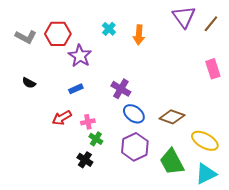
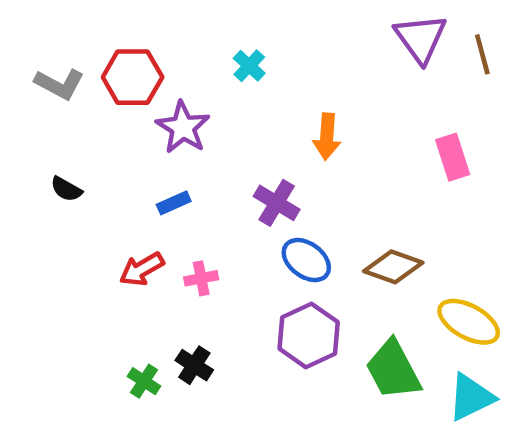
brown line: (211, 24) -> (482, 54), turned -54
orange arrow: (139, 35) -> (327, 137), moved
pink rectangle: (213, 69) -> (453, 157), moved
green cross: (96, 139) -> (144, 381), moved

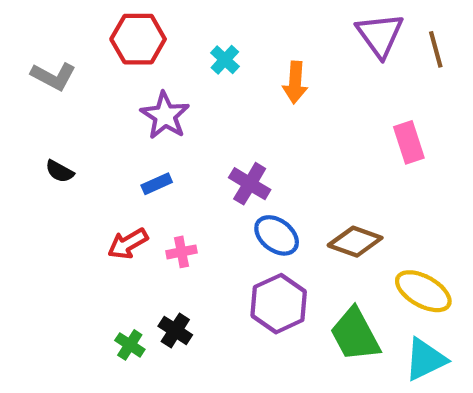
red hexagon: (133, 77) -> (138, 39), moved
orange arrow: (327, 137) -> (295, 82), moved

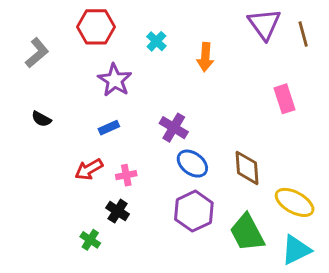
gray L-shape: (53, 76) -> (37, 53), turned -68
brown diamond: (355, 242) -> (247, 168), turned 66
black cross: (175, 330) -> (118, 211), moved

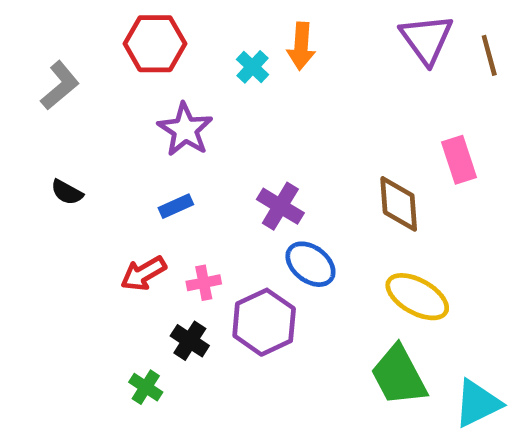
orange arrow: (205, 57) -> (301, 46), moved
brown diamond: (247, 168) -> (399, 204), moved
yellow ellipse: (295, 202) -> (417, 297), moved
purple hexagon: (194, 211) -> (264, 322), moved

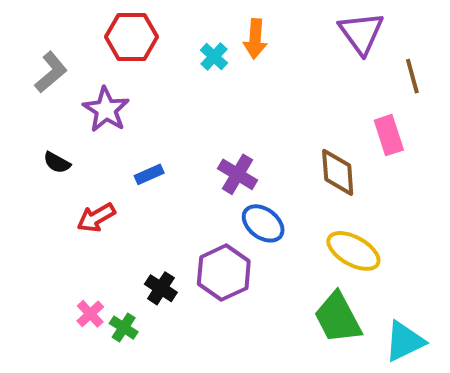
brown line: (489, 55) -> (412, 76), moved
purple star: (185, 130) -> (106, 110), moved
red arrow: (143, 273) -> (96, 218), moved
pink cross: (204, 283) -> (90, 314), moved, turned -32

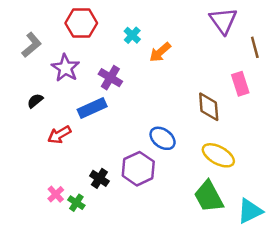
orange arrow: (255, 39) -> (160, 52), moved, turned 45
black semicircle: (57, 163) -> (35, 101), turned 112
blue rectangle: (149, 174) -> (92, 108), size x1.6
purple cross: (238, 174) -> (110, 78), moved

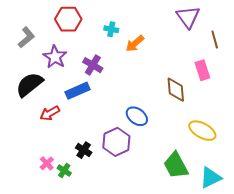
cyan cross: (132, 35) -> (111, 29), turned -32
black semicircle: (35, 101) -> (29, 85), size x2.0
yellow ellipse: (218, 155) -> (202, 131), moved

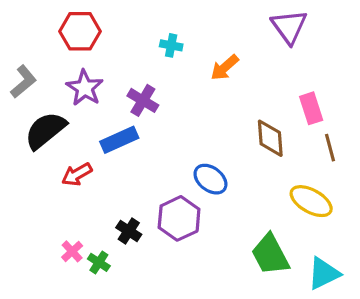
red hexagon: (68, 19) -> (80, 31), moved
gray L-shape: (26, 37) -> (23, 82), moved
brown line: (215, 39) -> (330, 148), moved
orange arrow: (135, 44) -> (225, 67), moved

